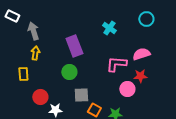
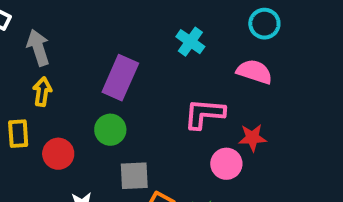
purple rectangle: (74, 46) -> (120, 78), turned 45
pink semicircle: (141, 54) -> (254, 72), moved, turned 36
red circle: (40, 97) -> (58, 154), moved

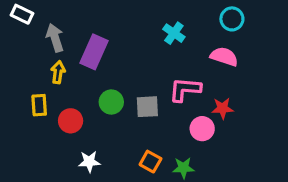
purple rectangle: (120, 78) -> (94, 52), moved
gray square: (134, 176) -> (147, 107), moved

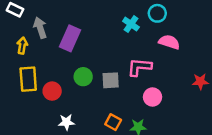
cyan circle: (232, 19) -> (157, 13), moved
yellow arrow: (58, 72) -> (22, 46), moved
yellow rectangle: (39, 105) -> (28, 79), size x1.5
red star: (223, 108) -> (200, 81), moved

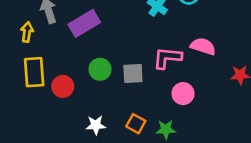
purple rectangle: (70, 38) -> (84, 23), turned 35
pink semicircle: (169, 42) -> (203, 46), moved
white star: (66, 122) -> (96, 125), moved

